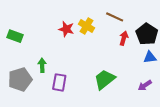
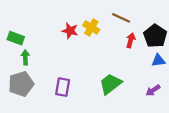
green arrow: (42, 65) -> (25, 57), moved

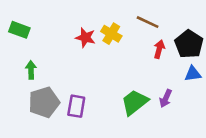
green rectangle: (16, 38) -> (19, 30), moved
gray pentagon: (21, 84) -> (44, 102), moved
purple arrow: (153, 90) -> (166, 98), moved, turned -32

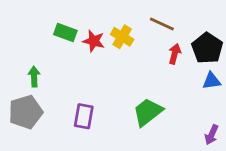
green rectangle: (19, 30) -> (65, 33), moved
purple arrow: (166, 98) -> (212, 135), moved
gray pentagon: (44, 102) -> (26, 112), moved

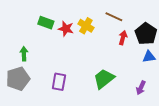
purple arrow: (212, 135) -> (141, 88), moved

